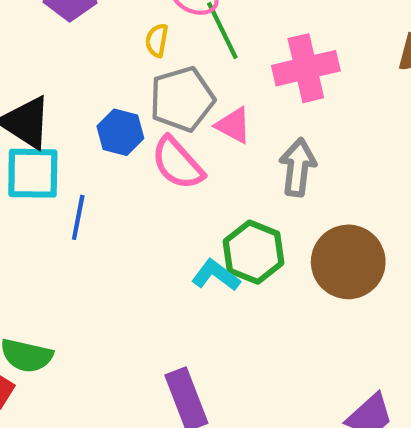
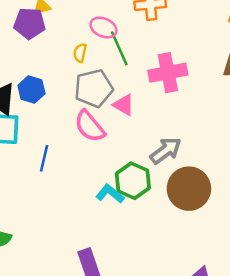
blue hexagon: (120, 132) -> (31, 89), moved
gray arrow: (298, 167) -> (166, 151), moved, turned 44
blue line: (78, 217) -> (44, 158), moved

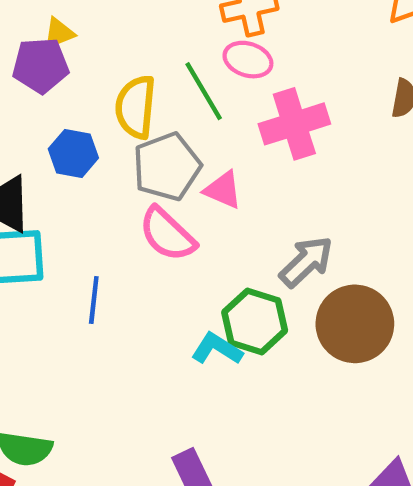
pink ellipse: (103, 28) -> (248, 60), moved
yellow semicircle: (80, 53) -> (136, 107), size x1.8
blue hexagon: (31, 89) -> (73, 153), moved

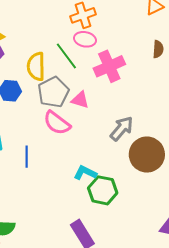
green hexagon: (255, 321) -> (103, 190), moved

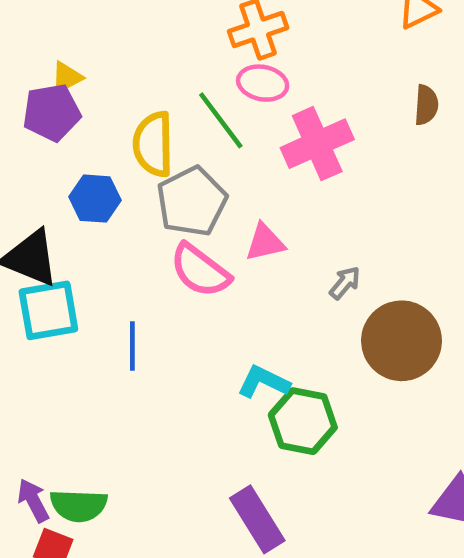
pink triangle: (80, 100) -> (265, 242), moved, turned -30
gray arrow: (122, 129) -> (345, 283), size x0.6

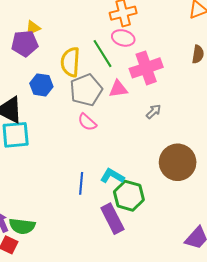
pink triangle: (265, 242) -> (118, 89), moved
pink semicircle: (200, 270) -> (87, 122), size x0.7
gray arrow: (345, 283) -> (154, 112), moved
blue line: (132, 346) -> (81, 183), moved
purple rectangle: (257, 519) -> (112, 219), moved

